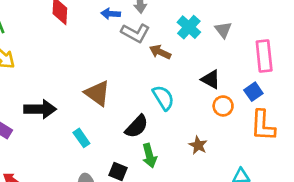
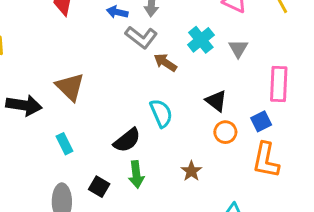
brown triangle: (97, 93) -> (70, 87), moved

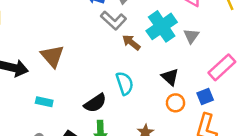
cyan cross: (201, 40) -> (162, 26), size x1.4
pink rectangle: (279, 84) -> (222, 67), turned 40
cyan rectangle: (64, 144) -> (44, 102), turned -56

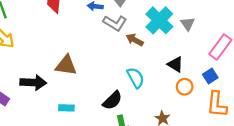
brown triangle: (52, 56) -> (66, 65), turned -30

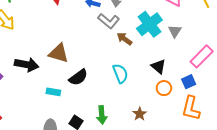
black semicircle: (112, 100) -> (78, 77), moved

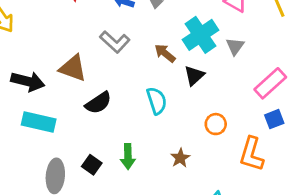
gray L-shape: (109, 21) -> (115, 42), moved
black triangle: (158, 66) -> (194, 75), moved, turned 35
blue square: (189, 82) -> (274, 119), moved
cyan rectangle: (53, 92) -> (39, 122), moved, size x1.6

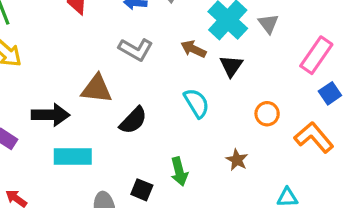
orange L-shape: (251, 154) -> (314, 137), turned 136

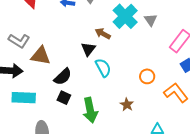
gray L-shape: (136, 49) -> (19, 41), moved
black triangle: (231, 66) -> (88, 49), moved
green arrow: (179, 171) -> (90, 110), size x1.4
black square: (142, 190) -> (64, 98), moved

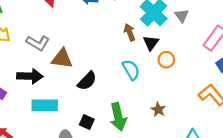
brown arrow: (103, 34) -> (130, 32), turned 42
black triangle: (88, 49) -> (151, 43), moved
orange circle: (147, 76) -> (166, 60), moved
black square: (64, 98) -> (87, 122), moved

